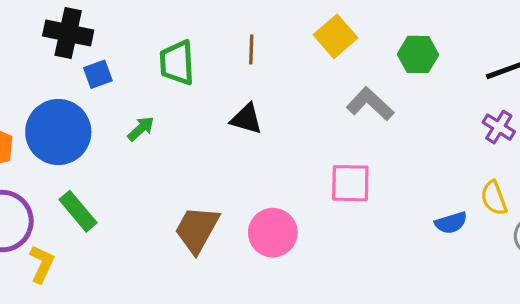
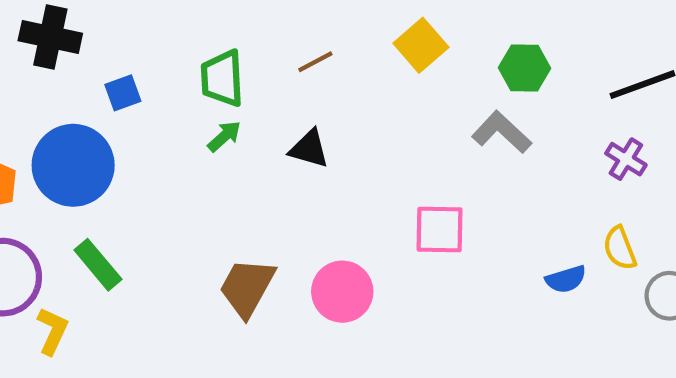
black cross: (68, 33) -> (50, 37), moved
brown line: (251, 50) -> (315, 62), turned 60
gray L-shape: (370, 104) -> (502, 132), moved
green arrow: (141, 129) -> (224, 136), moved

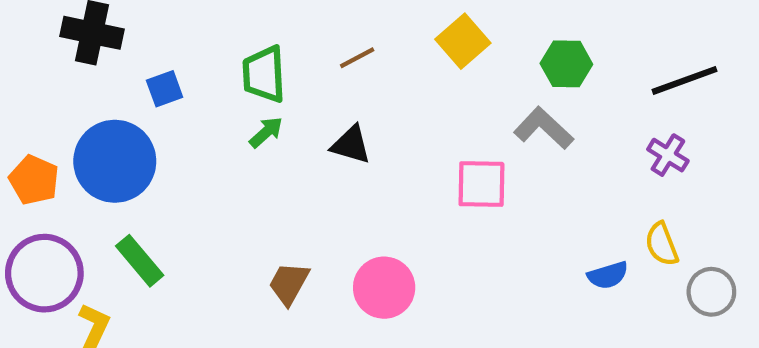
pink square: (440, 229) -> (481, 184), moved
brown trapezoid: (247, 287) -> (289, 283), size x0.7

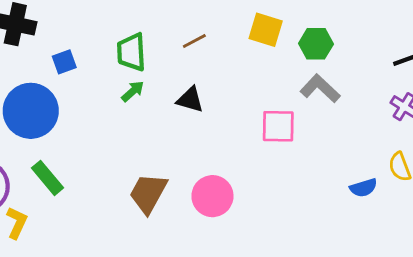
yellow square: (463, 41) -> (266, 30), turned -32
green hexagon: (566, 64) -> (316, 44), moved
brown trapezoid: (289, 283) -> (148, 193), size x1.4

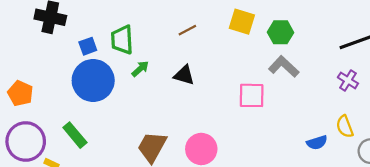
green trapezoid: (131, 52) -> (122, 40), moved
blue circle: (31, 111) -> (93, 80), moved

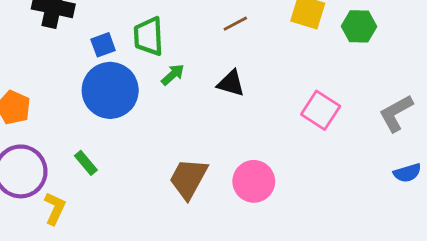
gray L-shape: (284, 67) -> (396, 113), moved, turned -72
pink square: (252, 95) -> (321, 110), turned 32
green rectangle: (75, 135) -> (86, 163), size x0.7

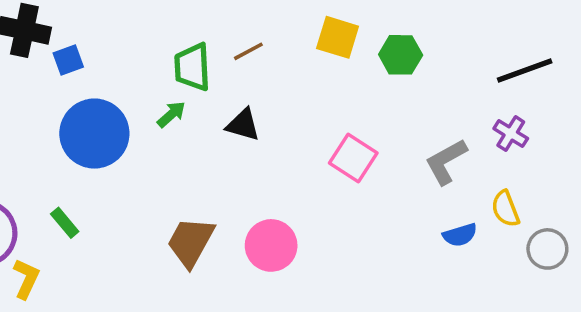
green trapezoid: (149, 36) -> (192, 67), moved
blue square: (103, 45) -> (68, 60), moved

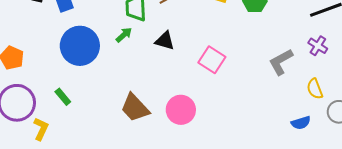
pink square: (353, 158) -> (212, 60), moved
blue semicircle: (460, 235) -> (301, 123), moved
brown trapezoid: (191, 242) -> (135, 108), turned -72

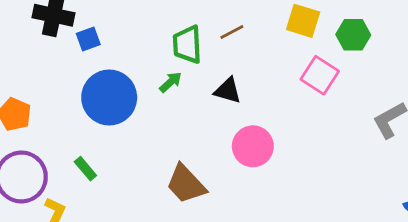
pink square: (212, 60) -> (320, 75), moved
pink circle: (181, 110) -> (253, 146), moved

